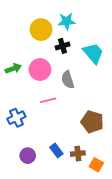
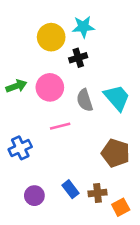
cyan trapezoid: (93, 53) -> (117, 98), moved
orange square: (96, 165) -> (121, 207), turned 32

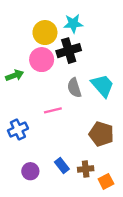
black cross: (78, 58) -> (69, 51), size x1.5
pink circle: (50, 87) -> (42, 60), moved

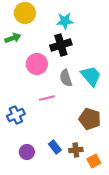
yellow circle: (45, 33) -> (25, 13), moved
pink circle: (42, 60) -> (37, 64), moved
green arrow: (15, 75) -> (13, 38), moved

